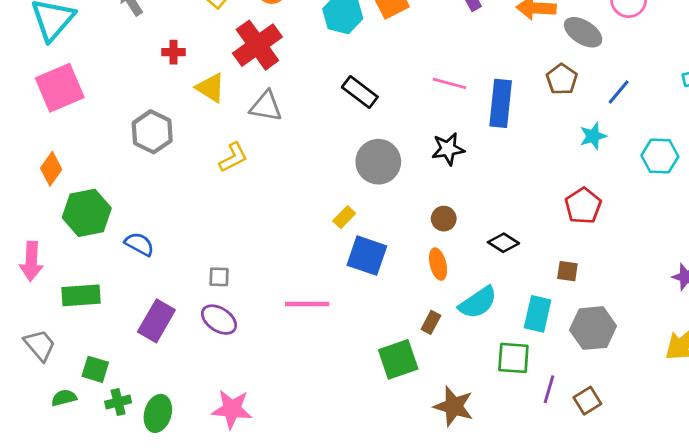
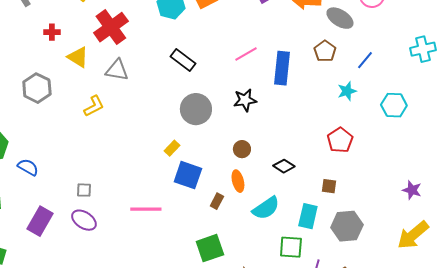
pink line: (449, 83) -> (246, 54), turned -45
brown rectangle: (431, 322) -> (217, 201), moved

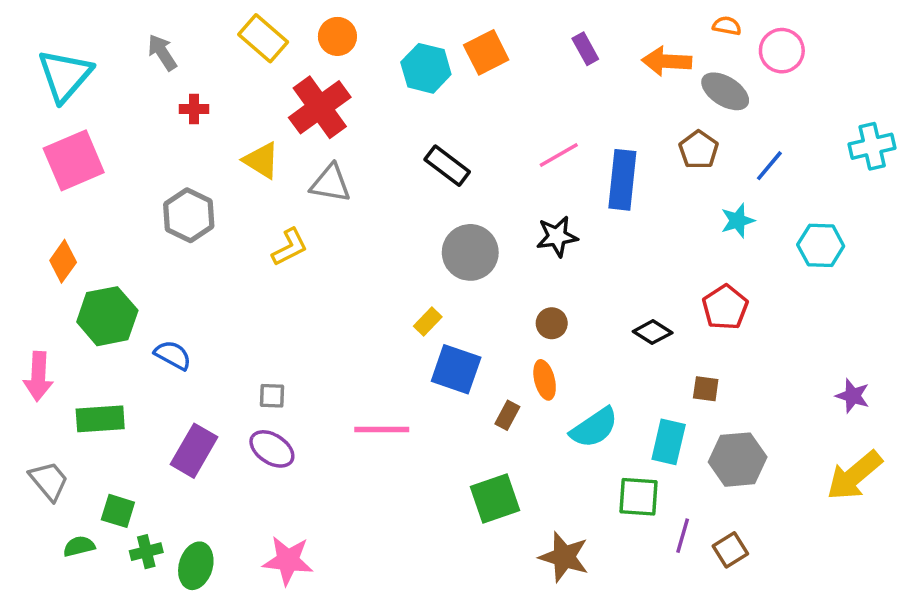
red cross: (52, 32) -> (194, 109), moved
black diamond: (284, 166) -> (653, 332), moved

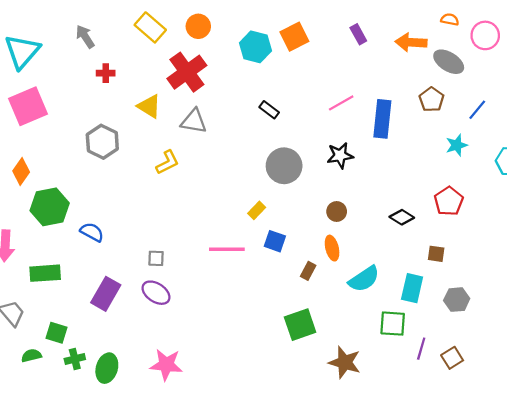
black rectangle: (447, 166) -> (269, 110), size x0.7
blue square: (456, 369) -> (275, 241), size x0.7
pink line: (382, 429) -> (227, 249), moved
gray hexagon: (738, 460) -> (457, 300), size x0.7

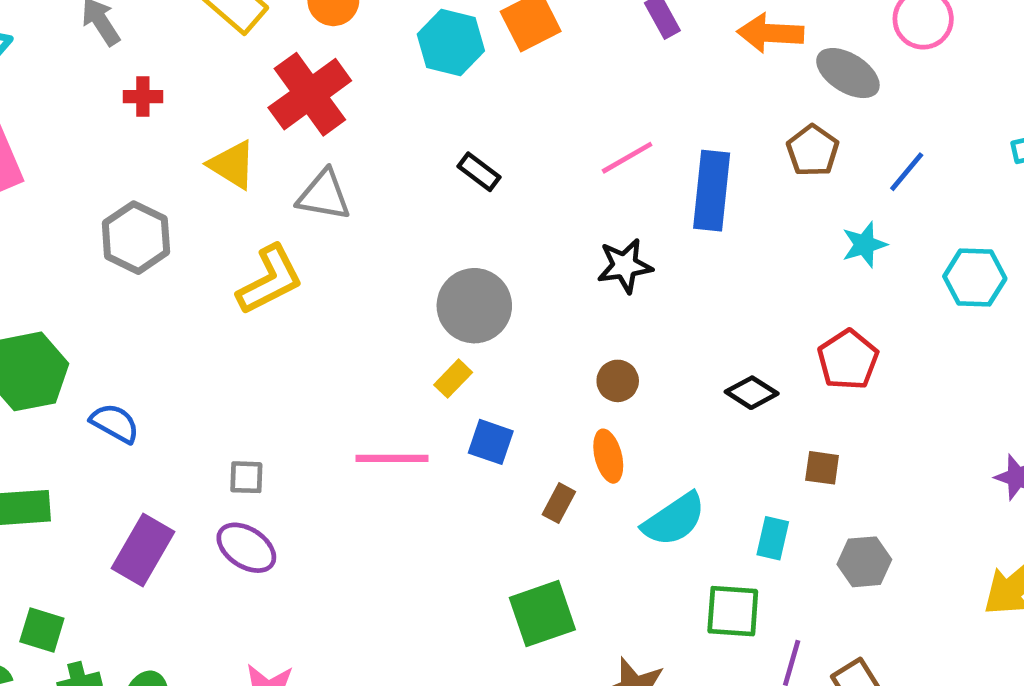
yellow L-shape: (167, 162) -> (270, 280), size x1.4
gray circle: (284, 166) -> (474, 306), moved
cyan rectangle: (412, 288) -> (773, 538), size x0.7

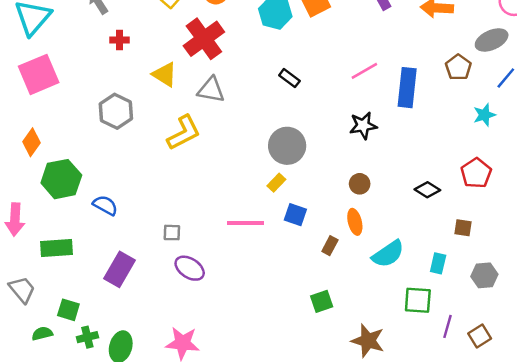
gray ellipse: (848, 73) -> (492, 40), moved, turned -56
purple ellipse: (246, 548) -> (190, 268), moved
green square: (542, 614) -> (322, 301), size x0.7

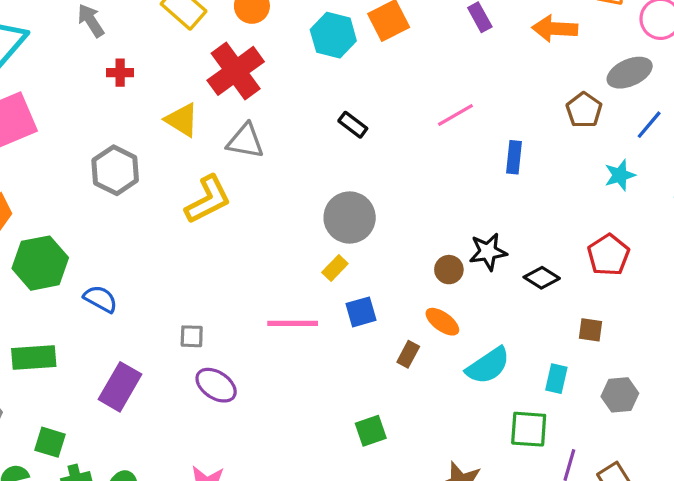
blue rectangle: (407, 88) -> (514, 157), moved, size x0.6
black star: (363, 126) -> (488, 252), moved
blue square: (295, 215) -> (361, 312), turned -35
orange ellipse: (355, 222) -> (442, 322), turned -40
green square: (322, 301) -> (371, 431), moved

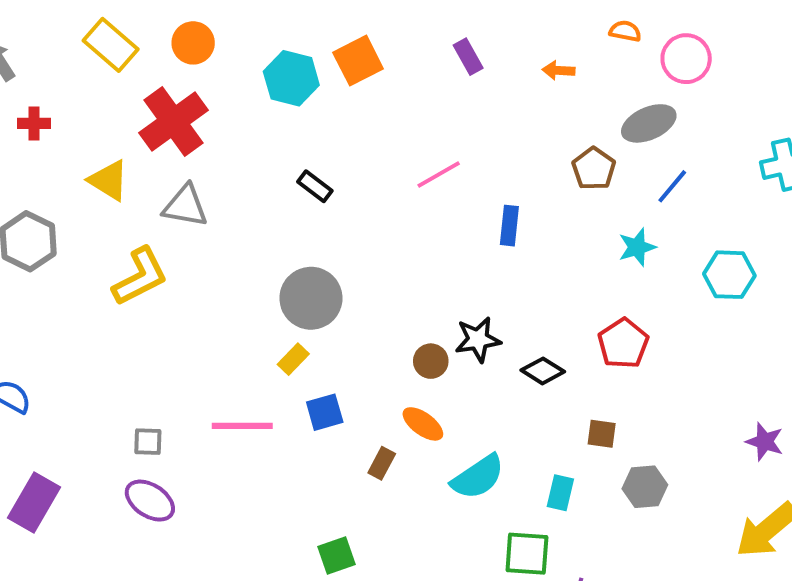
orange arrow: (555, 29) -> (558, 70), size x0.6
gray square: (192, 336) -> (148, 442), moved
gray hexagon: (620, 395) -> (645, 487), moved

